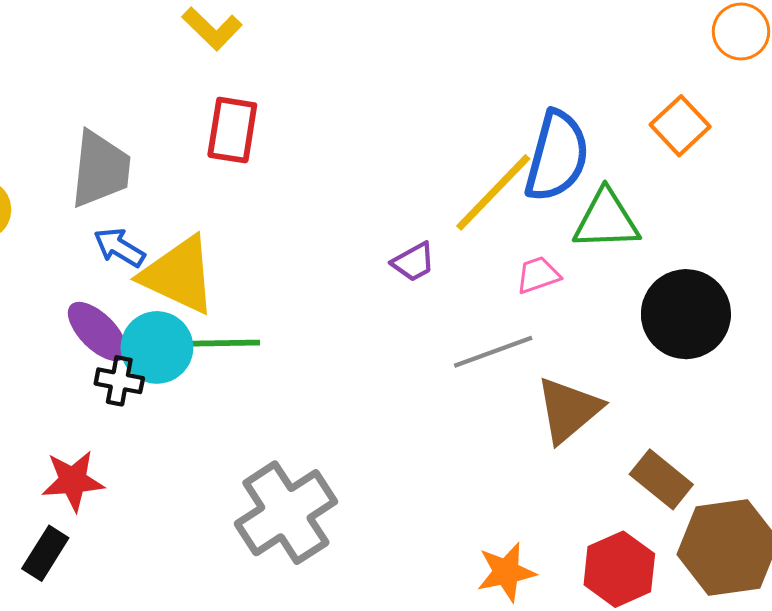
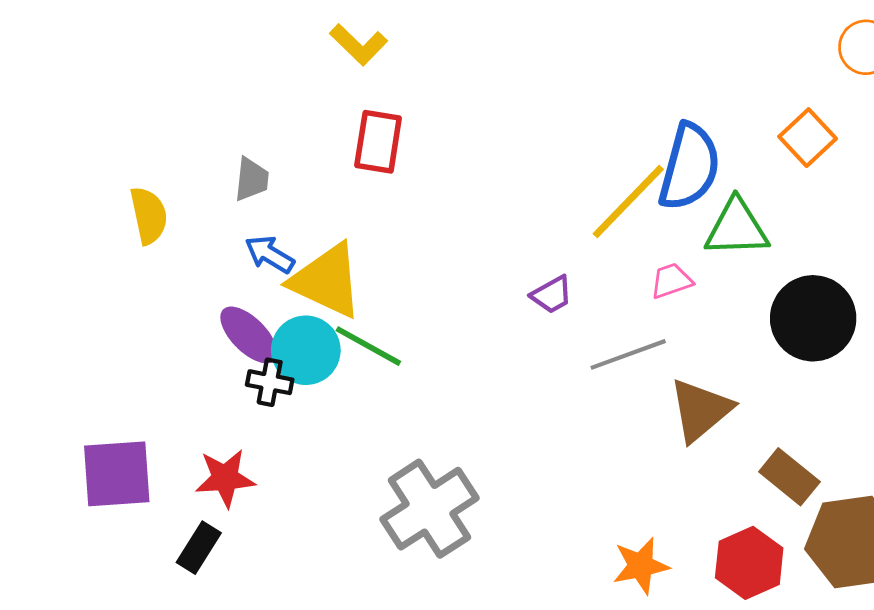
gray trapezoid: (100, 169) -> (252, 179), size x0.6
purple trapezoid: (413, 262) -> (552, 295), moved
green line: (222, 343) -> (368, 346), turned 30

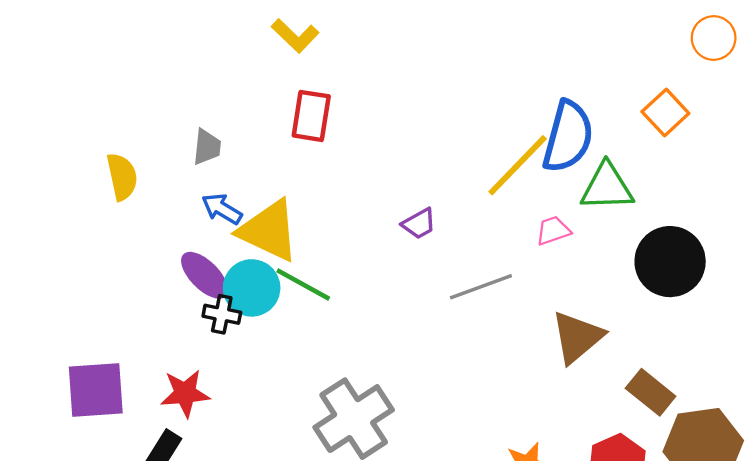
purple trapezoid: (552, 295) -> (419, 224), moved
gray line: (628, 354) -> (481, 287), moved

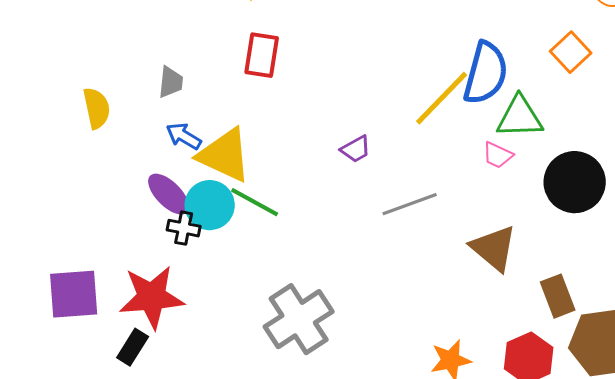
pink trapezoid: (553, 231) -> (498, 155), moved, turned -136
brown triangle: (577, 337) -> (494, 248), turned -40
brown rectangle: (651, 392) -> (558, 296), turned 30
red star: (185, 393) -> (152, 297), size x1.5

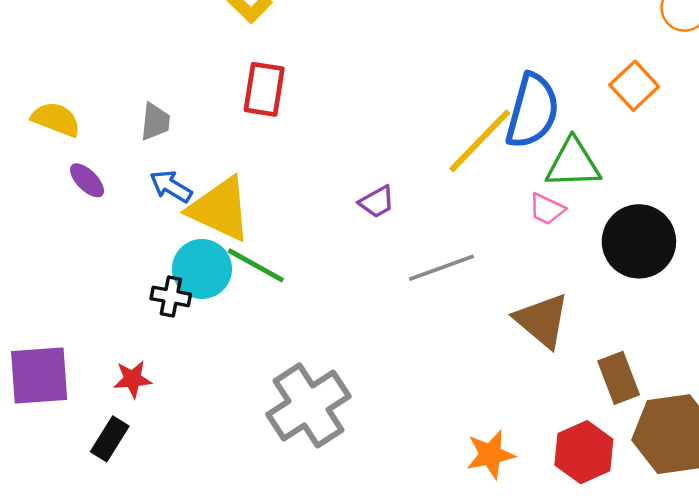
yellow semicircle: (97, 108) -> (56, 119), moved, turned -57
purple ellipse: (169, 194) -> (87, 180), moved, size x0.7
red star: (152, 297) -> (133, 379), size x0.5

